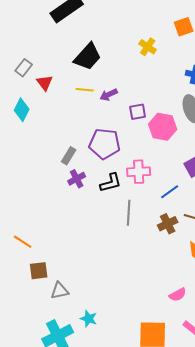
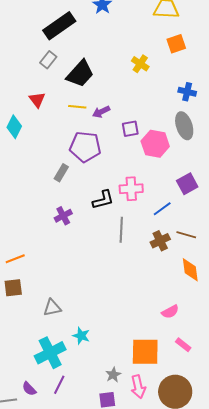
gray rectangle: (24, 68) -> (48, 60), moved
purple pentagon: (105, 144) -> (85, 147), moved
purple cross: (77, 179) -> (63, 216), moved
orange line: (23, 242) -> (15, 259), turned -54
brown square: (39, 271) -> (13, 288), moved

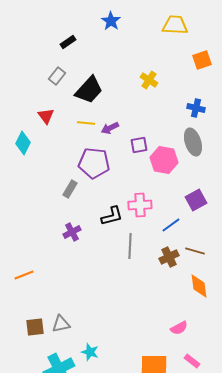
black rectangle: (59, 26) -> (68, 42), size x0.5
orange square: (176, 44) -> (202, 60), moved
brown square: (13, 288) -> (35, 327), moved

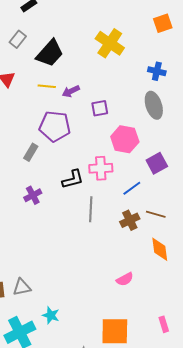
yellow cross: (149, 80) -> (110, 43), size x1.6
pink hexagon: (164, 160) -> (125, 139), moved
pink semicircle: (179, 328) -> (125, 279), moved
pink rectangle: (192, 361) -> (164, 324), moved, turned 35

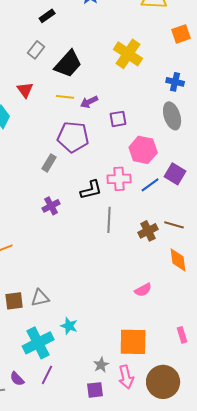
purple square: (157, 163) -> (175, 174), turned -30
blue line: (132, 188) -> (150, 185), moved

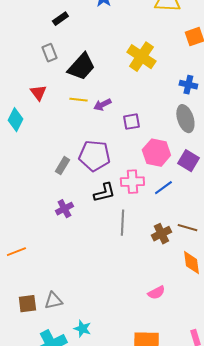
gray rectangle: (36, 50) -> (49, 53), turned -60
purple pentagon: (73, 137) -> (94, 156), moved
purple square: (175, 174) -> (188, 161), moved

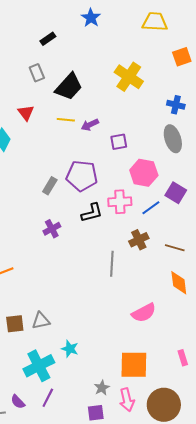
purple square: (188, 161) -> (176, 193), moved
gray line: (122, 223) -> (112, 264), moved
brown cross: (161, 234) -> (139, 240), moved
pink semicircle: (156, 293) -> (144, 313), size x1.4

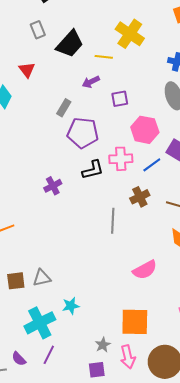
yellow line: (66, 120) -> (104, 57), moved
gray rectangle: (50, 186) -> (64, 108), moved
cyan star: (70, 349) -> (71, 306), turned -30

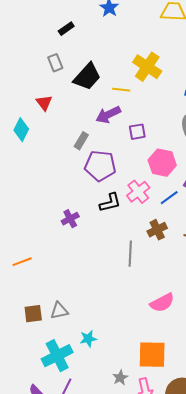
purple arrow: (91, 82) -> (108, 115), size x1.4
pink cross: (121, 159) -> (138, 192), turned -35

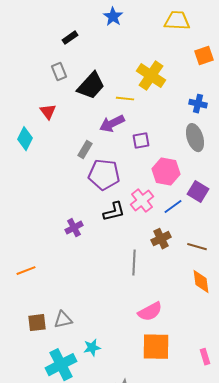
pink semicircle: (162, 303) -> (150, 312), moved
orange square: (152, 355) -> (156, 347), moved

